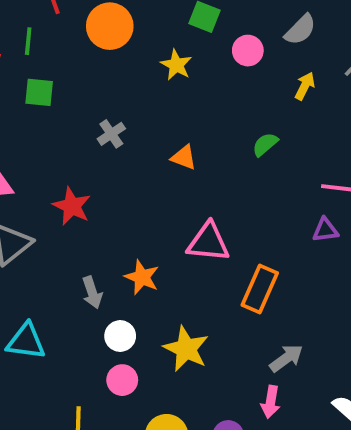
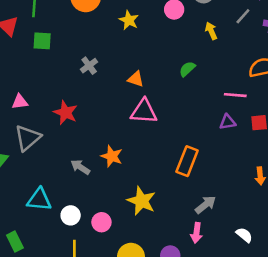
yellow arrow: (305, 86) -> (211, 31), turned -48
pink triangle: (208, 242) -> (144, 111), moved
gray arrow: (92, 292) -> (80, 167), turned 144
white circle: (120, 336) -> (71, 215), moved

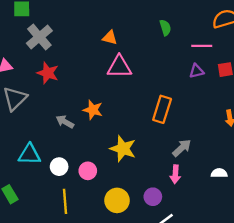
gray cross: (89, 66) -> (39, 37), moved, size x1.6
green semicircle: (187, 69) -> (165, 28), moved, turned 119
white semicircle: (244, 235) -> (219, 173), turned -35

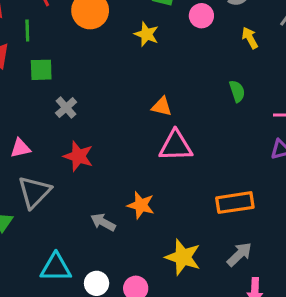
gray cross: (39, 37) -> (66, 108), size x0.6
orange rectangle: (162, 109) -> (235, 203), turned 65
gray arrow: (182, 148) -> (239, 254), moved

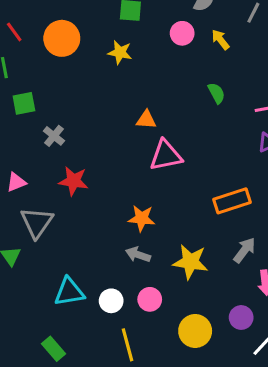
pink circle: (201, 16) -> (182, 33), moved
gray arrow: (103, 222) -> (138, 255), moved

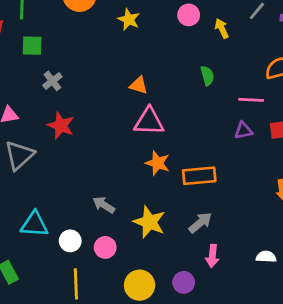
orange star: (142, 218) -> (158, 163), moved

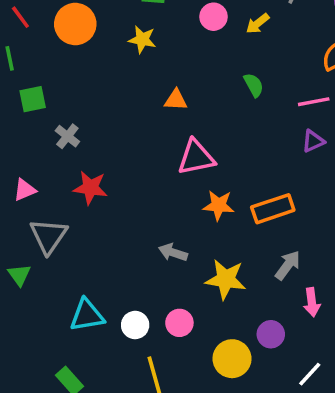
yellow arrow: (222, 28) -> (258, 24), turned -90
orange triangle: (139, 85) -> (176, 100), moved
gray arrow: (104, 205) -> (173, 252), moved
purple circle: (184, 282) -> (271, 334), moved

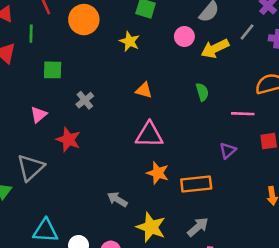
yellow arrow: (258, 24) -> (215, 48), size x1.5
green square: (33, 99) -> (53, 70), moved
gray cross: (67, 136) -> (85, 100), moved
purple triangle: (313, 141) -> (228, 151), moved, turned -30
pink triangle: (25, 190) -> (39, 115), moved, turned -30

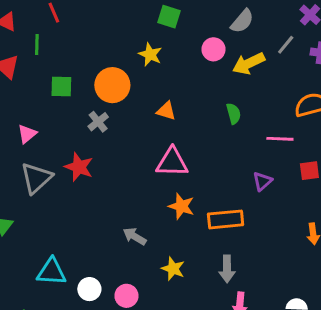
orange circle: (84, 20) -> (112, 85), moved
pink triangle: (39, 115) -> (27, 134), moved
gray triangle: (31, 168) -> (36, 178), moved
yellow star: (151, 227) -> (173, 269), size x0.7
gray arrow: (198, 227) -> (227, 269), turned 130

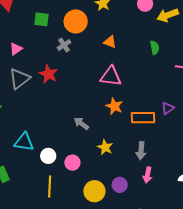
purple triangle: (262, 181) -> (168, 108), moved

